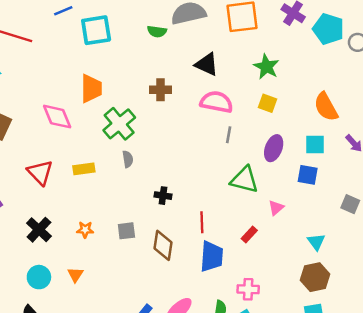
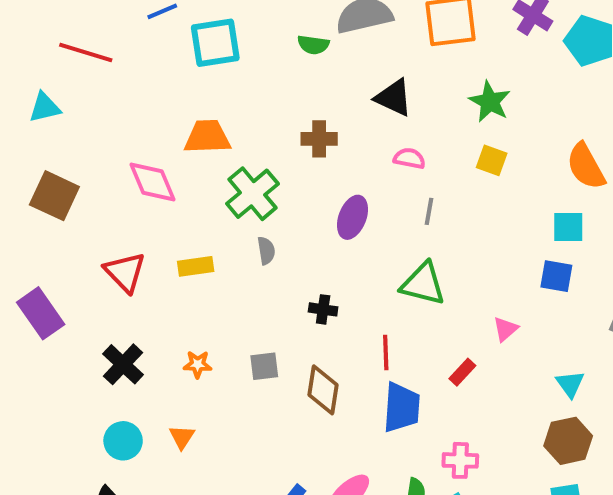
orange trapezoid: (91, 89) -> (207, 137), turned -92
pink semicircle: (216, 102) -> (409, 158), size x0.6
purple ellipse: (274, 148) -> (352, 217), moved
green triangle: (244, 180) -> (423, 284), moved

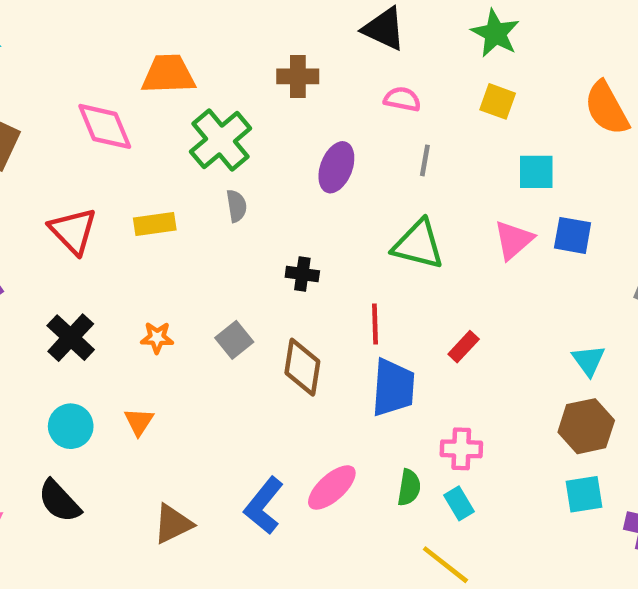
cyan square: (568, 227) -> (536, 172), moved
pink triangle: (505, 329) -> (514, 240), moved, size x1.4
gray square: (264, 366) -> (234, 340), turned -32

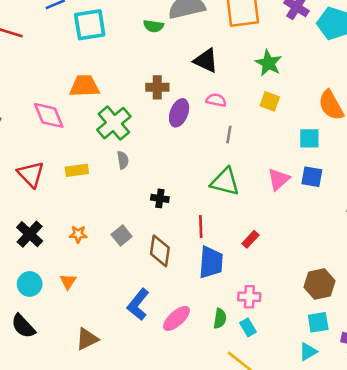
purple ellipse: (336, 167) -> (179, 113), moved
cyan square: (536, 172) -> (309, 138), moved
cyan triangle: (588, 360) -> (308, 352), moved, turned 36
blue L-shape: (264, 506) -> (138, 304), moved

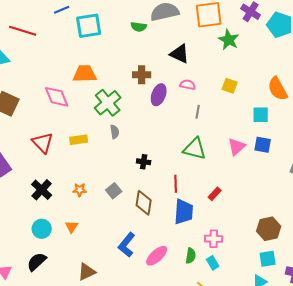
green star: (268, 63) -> (229, 40), moved
black semicircle: (23, 326) -> (37, 262), turned 90

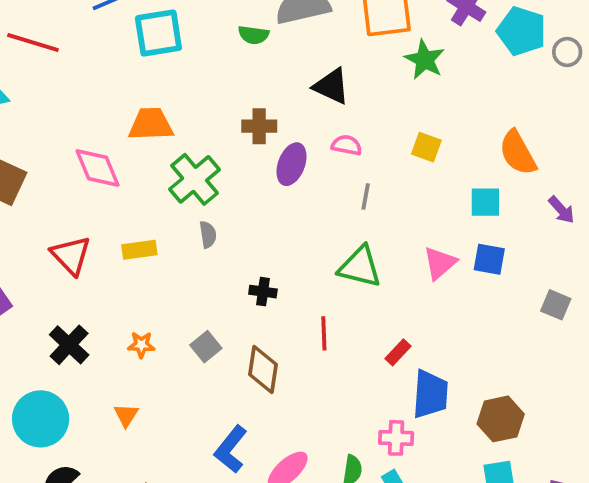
blue trapezoid: (184, 212) -> (430, 394), moved
cyan circle: (42, 229) -> (41, 419), moved, size x1.5

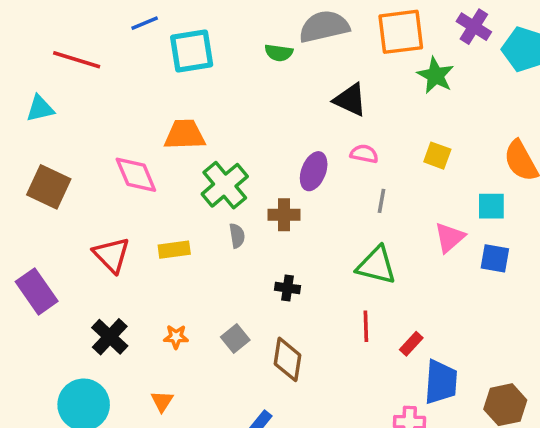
brown cross: (259, 126) -> (284, 215), moved
pink triangle: (440, 263) -> (450, 237), moved
red line: (324, 333) -> (366, 326), moved

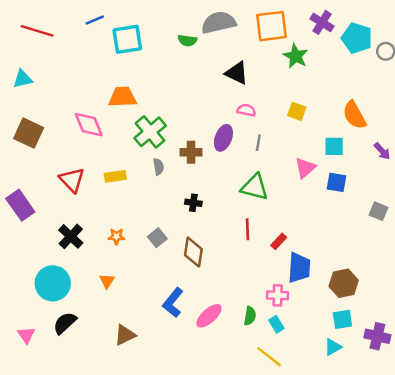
red line: (77, 60) -> (37, 31), moved
purple ellipse: (314, 171) -> (223, 138), moved

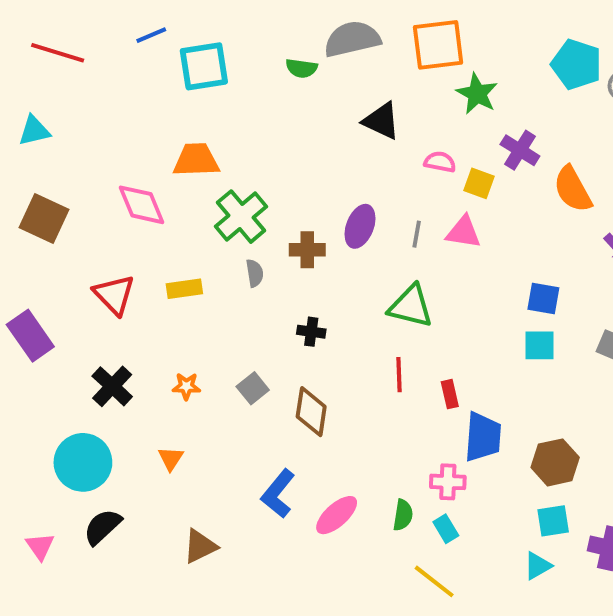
purple cross: (322, 22) -> (520, 150), moved
pink semicircle: (246, 110) -> (440, 162), moved
cyan square: (334, 146) -> (539, 345), moved
pink triangle: (305, 168) -> (463, 232), moved, turned 50
red rectangle: (279, 241) -> (450, 394), turned -56

